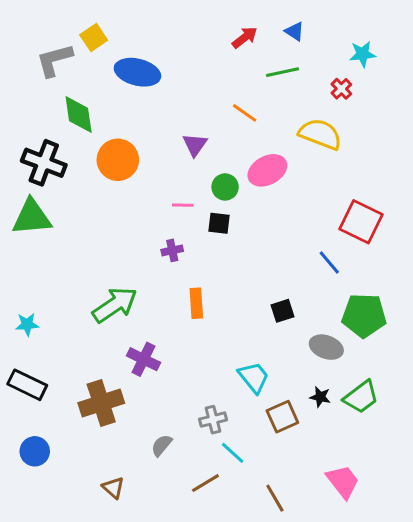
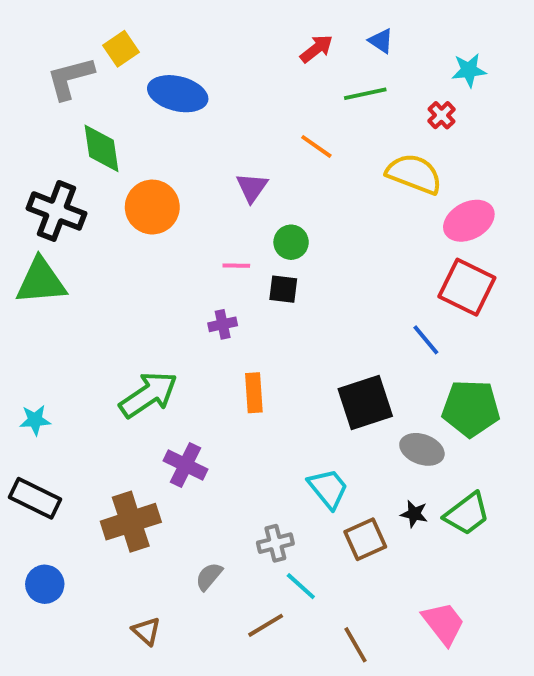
pink ellipse: (267, 170) -> (469, 221), moved
black square: (282, 311) -> (365, 402), size x1.8

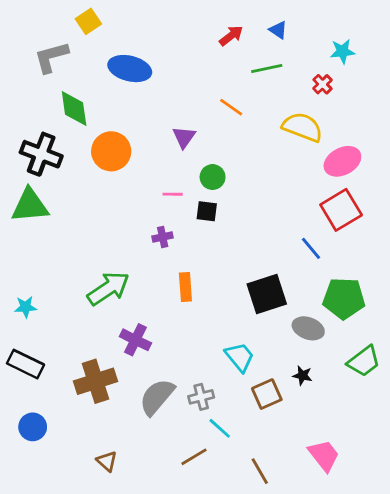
yellow square: (121, 49) -> (88, 21), moved
red square: (467, 287) -> (341, 210), turned 33
green trapezoid: (467, 514) -> (364, 361), moved
gray semicircle: (209, 576) -> (157, 397), moved, size x1.8

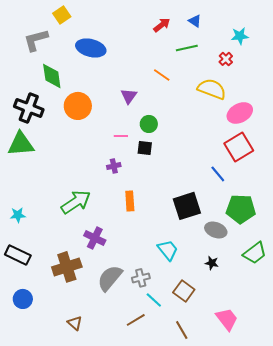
brown square: (267, 394) -> (184, 291), moved, turned -30

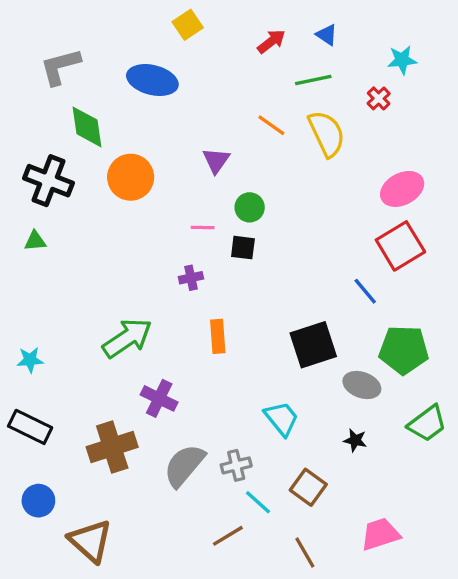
yellow square: (62, 15) -> (188, 25), moved
yellow semicircle: (212, 89) -> (327, 134), moved, turned 44
green triangle: (21, 144) -> (35, 241), size x0.5
pink trapezoid: (227, 319) -> (380, 534), turned -70
brown triangle: (75, 323) -> (90, 541), moved, size x1.8

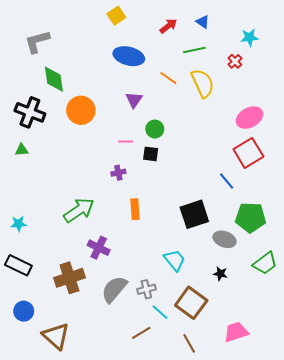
blue ellipse: (152, 80) -> (129, 56), moved
brown square: (308, 487) -> (191, 303), size x1.4

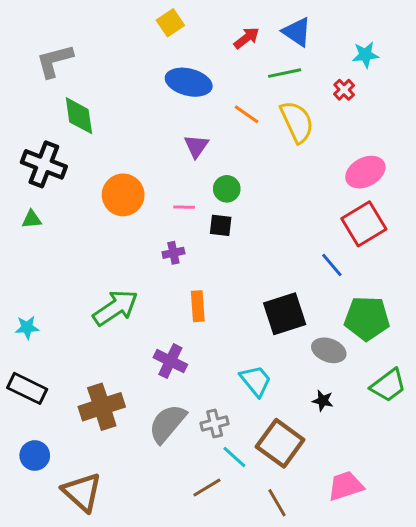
blue triangle: (203, 22) -> (297, 32), size x1.5
orange circle: (81, 110) -> (123, 195), moved
purple cross: (99, 248) -> (170, 361), moved

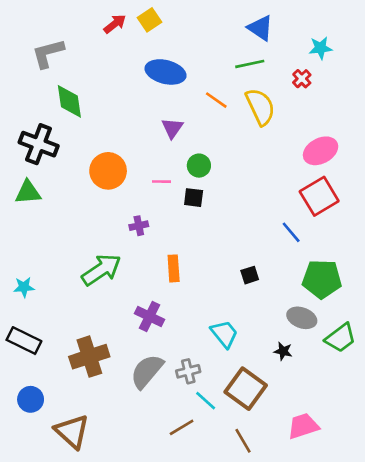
red arrow: (247, 38) -> (115, 24), moved
green triangle: (32, 219) -> (28, 192), size x1.5
purple cross: (173, 253) -> (139, 226), moved
black square: (285, 314) -> (250, 275), size x0.5
gray ellipse: (329, 350) -> (302, 318), moved

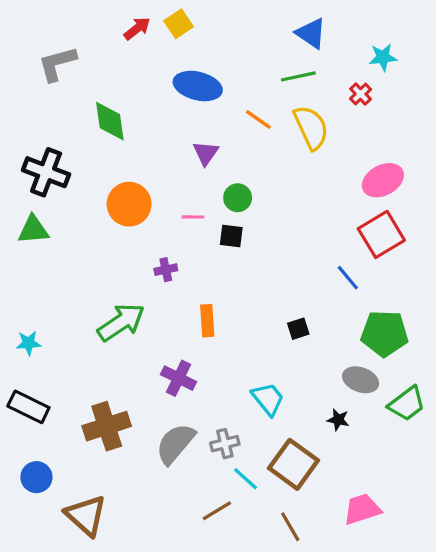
green diamond: (69, 101) -> (110, 121), moved

